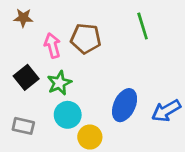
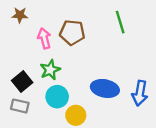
black square: (26, 77) -> (22, 81), moved
blue ellipse: (125, 105) -> (105, 88), turned 76
blue arrow: (166, 111) -> (140, 93), turned -50

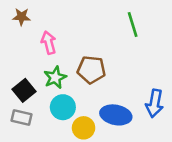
brown pentagon: (72, 33) -> (91, 70), moved
blue ellipse: (105, 88) -> (116, 115), moved

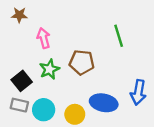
green line: (133, 24) -> (119, 36), moved
cyan circle: (63, 107) -> (44, 110), moved

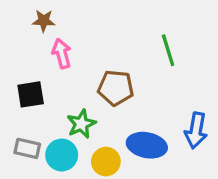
brown star: (19, 15) -> (44, 21), moved
green star: (49, 69) -> (81, 124), moved
black square: (22, 81) -> (31, 94), moved, turned 30

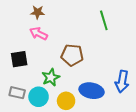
brown star: (44, 21) -> (38, 12), moved
green line: (168, 50) -> (104, 20), moved
pink arrow: (62, 53) -> (39, 34), turned -48

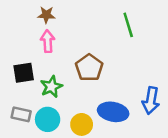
pink arrow: (39, 34) -> (48, 41), turned 60
brown pentagon: (72, 55) -> (89, 68), turned 30
green star: (51, 77) -> (51, 87), moved

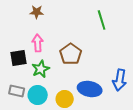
pink arrow: (48, 41) -> (38, 43), moved

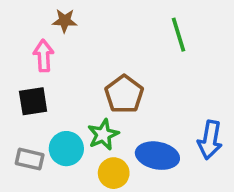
pink arrow: (38, 43) -> (44, 56), moved
green star: (41, 69) -> (103, 135), moved
cyan circle: (38, 95) -> (66, 149), moved

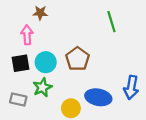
green star: (103, 135) -> (42, 87), moved
cyan circle: (66, 149) -> (46, 62), moved

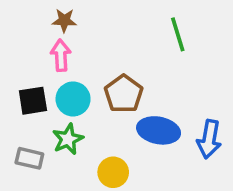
pink arrow: (27, 35) -> (61, 55), moved
blue ellipse: (98, 97) -> (159, 130), moved

